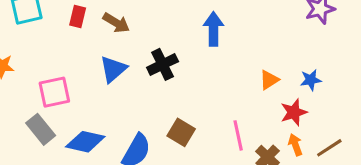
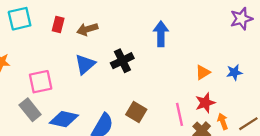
brown arrow: (116, 23) -> (87, 29), turned 132
red star: (294, 112) -> (205, 103), moved

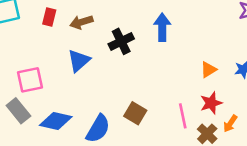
black cross: (122, 61) -> (121, 41), moved
orange arrow: (223, 121) -> (230, 124), turned -126

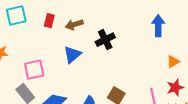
blue arrow: (162, 27) -> (158, 26), moved

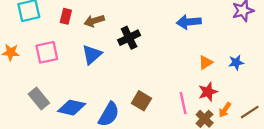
blue arrow: (158, 26) -> (189, 22), turned -95
pink square: (34, 70) -> (47, 52), moved

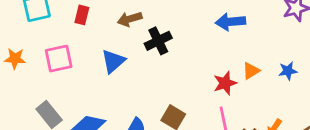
brown arrow: (94, 21) -> (130, 19), moved
red star: (208, 92) -> (225, 83), moved

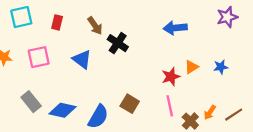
brown arrow: (130, 19) -> (95, 26), turned -108
black cross: (158, 41) -> (118, 43), turned -30
blue triangle: (113, 61) -> (82, 59), turned -42

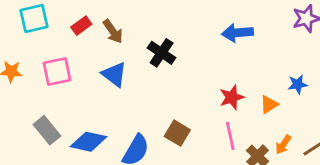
red rectangle: (57, 22) -> (81, 26), turned 40
brown arrow: (95, 26) -> (113, 31), moved
orange triangle: (191, 67) -> (269, 104), moved

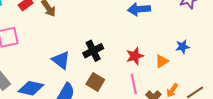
black cross: (162, 53) -> (93, 51), moved, turned 30
blue triangle: (114, 74) -> (61, 60), moved

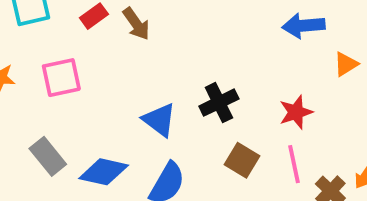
orange triangle: (162, 61) -> (346, 64), moved
brown square: (95, 82) -> (242, 160), moved

